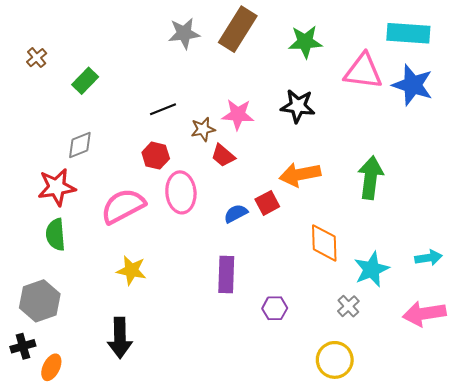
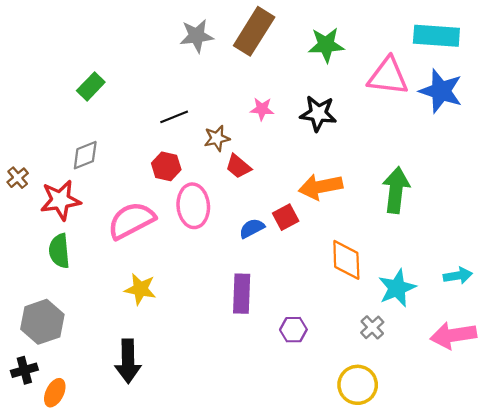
brown cross: (37, 58) -> (18, 178), moved
pink star: (238, 114) -> (262, 109), moved, size x0.7

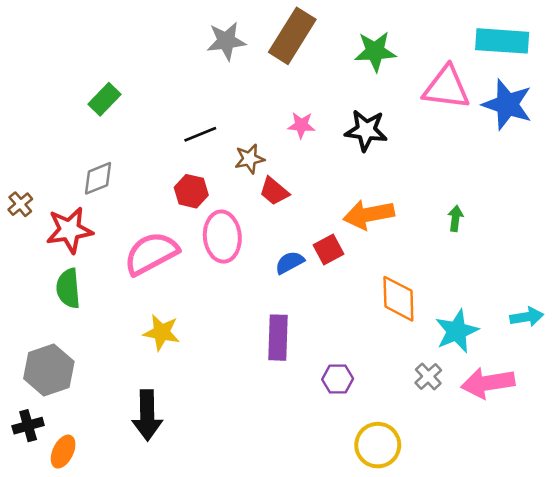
green arrow: (396, 190) -> (455, 218), size x0.5
pink arrow: (453, 335) -> (488, 383), moved
yellow circle: (358, 385) -> (378, 445), moved

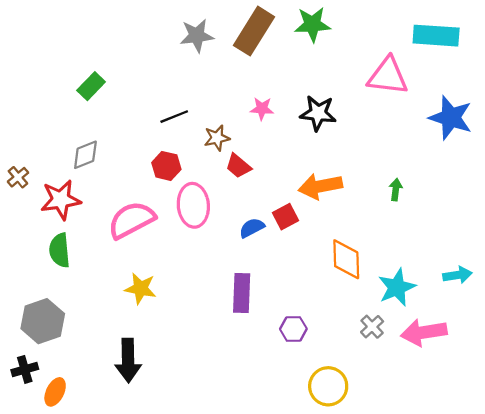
green star: (375, 51) -> (312, 24), moved
blue star: (507, 104) -> (451, 118), moved

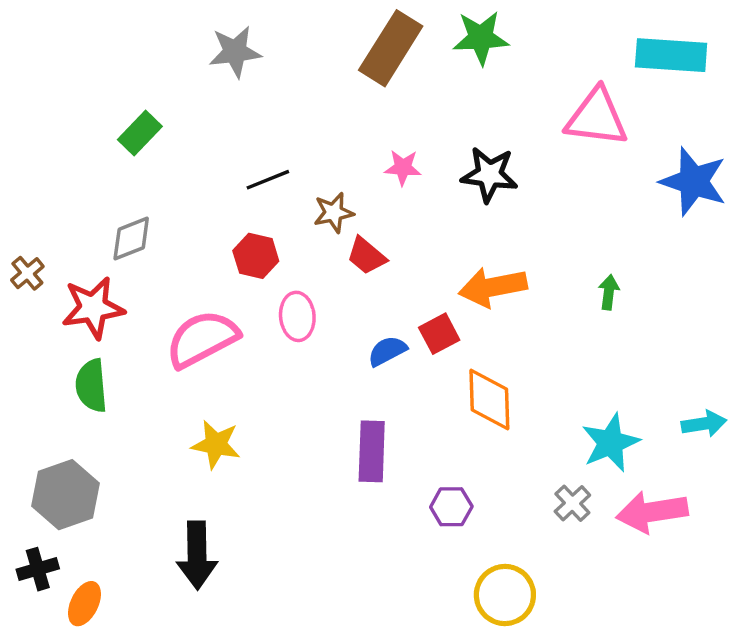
gray star: (197, 36) -> (235, 52), moved
pink ellipse: (193, 205) -> (297, 316), size x0.7
orange diamond: (346, 259) -> (489, 399), moved

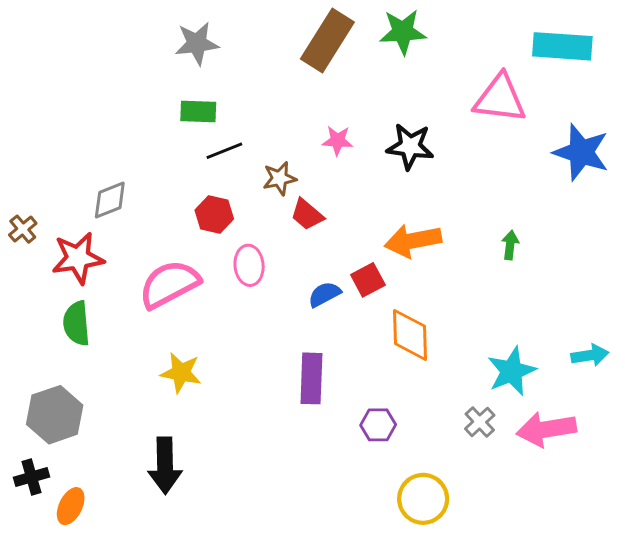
green rectangle: (140, 133) -> (198, 112), moved, turned 48

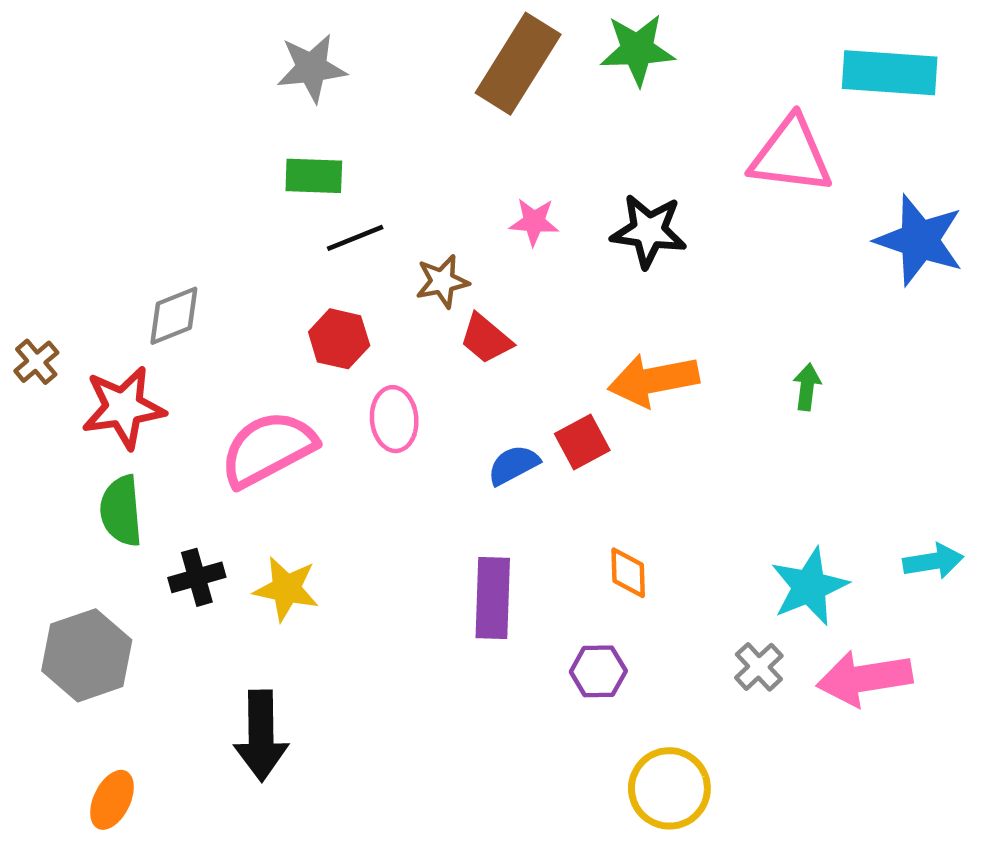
orange diamond: (410, 335) -> (628, 573), moved, size x0.6
black cross: (31, 477) -> (197, 577), moved

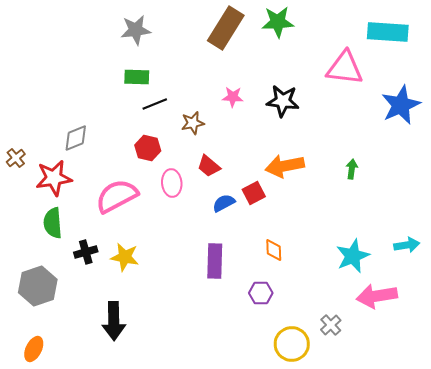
blue star: (919, 240) -> (401, 105), turned 30
red trapezoid: (486, 339) -> (209, 166), moved
gray cross: (759, 667) -> (331, 325), moved
orange ellipse: (112, 800) -> (34, 349), moved

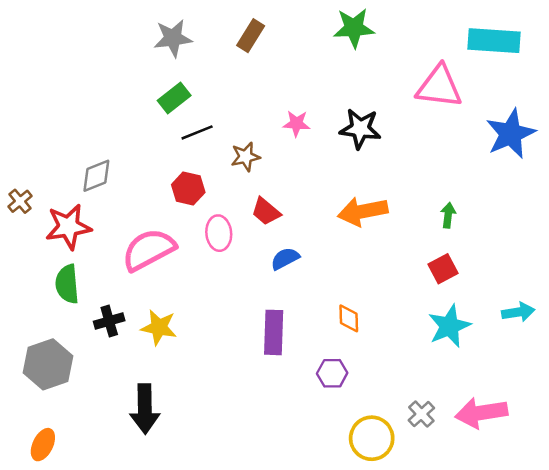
brown rectangle: (226, 28) -> (251, 36), moved, size x0.6
green rectangle: (137, 77) -> (174, 98), turned -40
red square: (254, 193) -> (443, 269), moved
pink arrow: (377, 296) -> (481, 413), moved

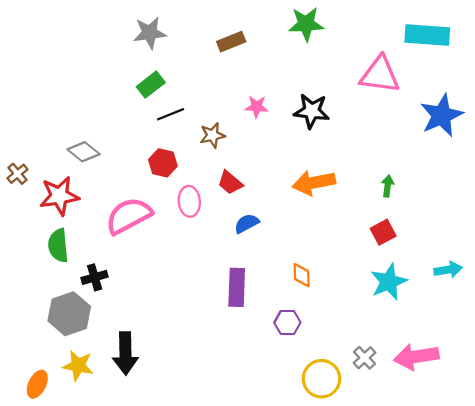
brown rectangle: (251, 36) -> (231, 42), moved, turned 36
gray diamond: (96, 176) -> (84, 152), turned 60
yellow star: (159, 327) -> (78, 365), moved
gray hexagon: (48, 364) -> (69, 314), moved

